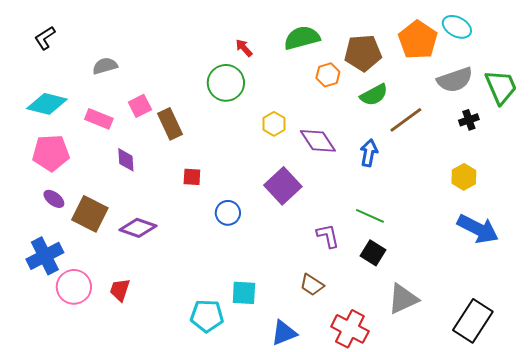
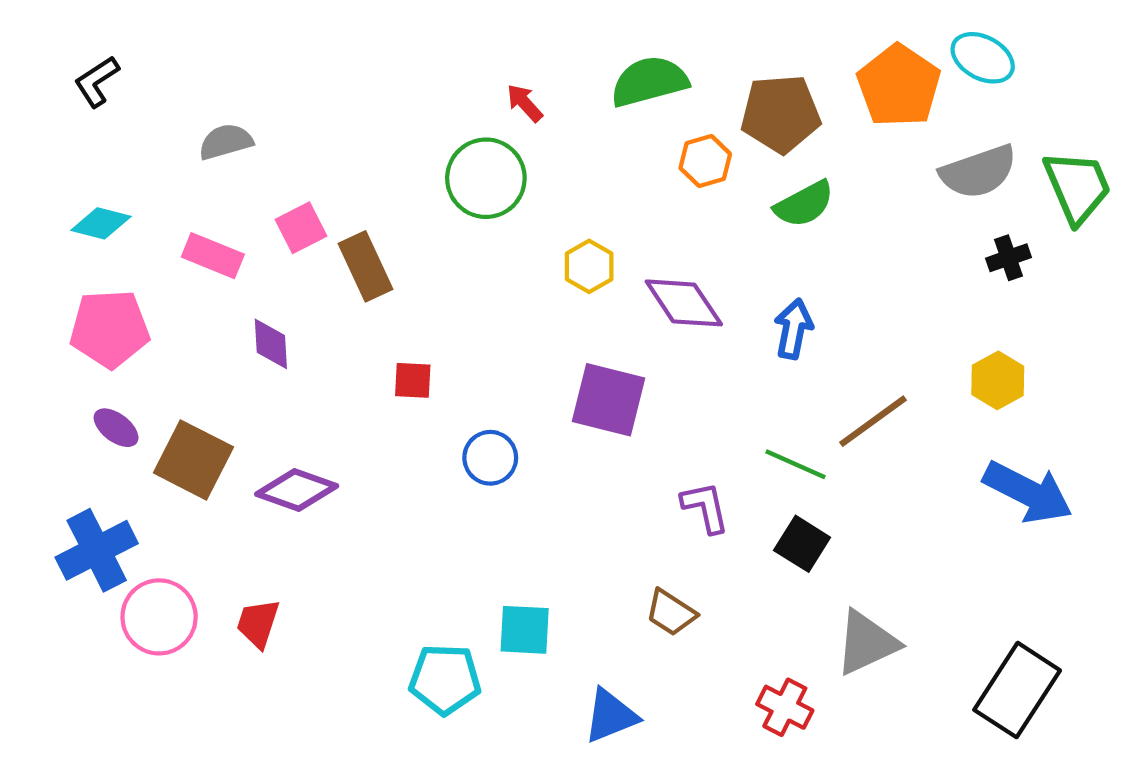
cyan diamond: (47, 104) -> (101, 223), size x0.7
brown line: (406, 120) -> (873, 421), moved
purple square: (283, 186) -> (608, 400), turned -33
red cross: (350, 329) -> (785, 707), moved, size x0.7

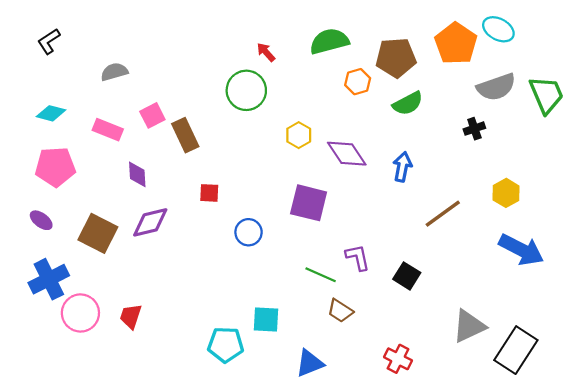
black cross: (1008, 258) -> (474, 129), moved
purple ellipse: (116, 428) -> (41, 220), moved
green line: (796, 464) -> (321, 275), moved
purple diamond: (297, 490) -> (150, 222), moved, turned -33
gray triangle: (867, 643) -> (469, 326), moved

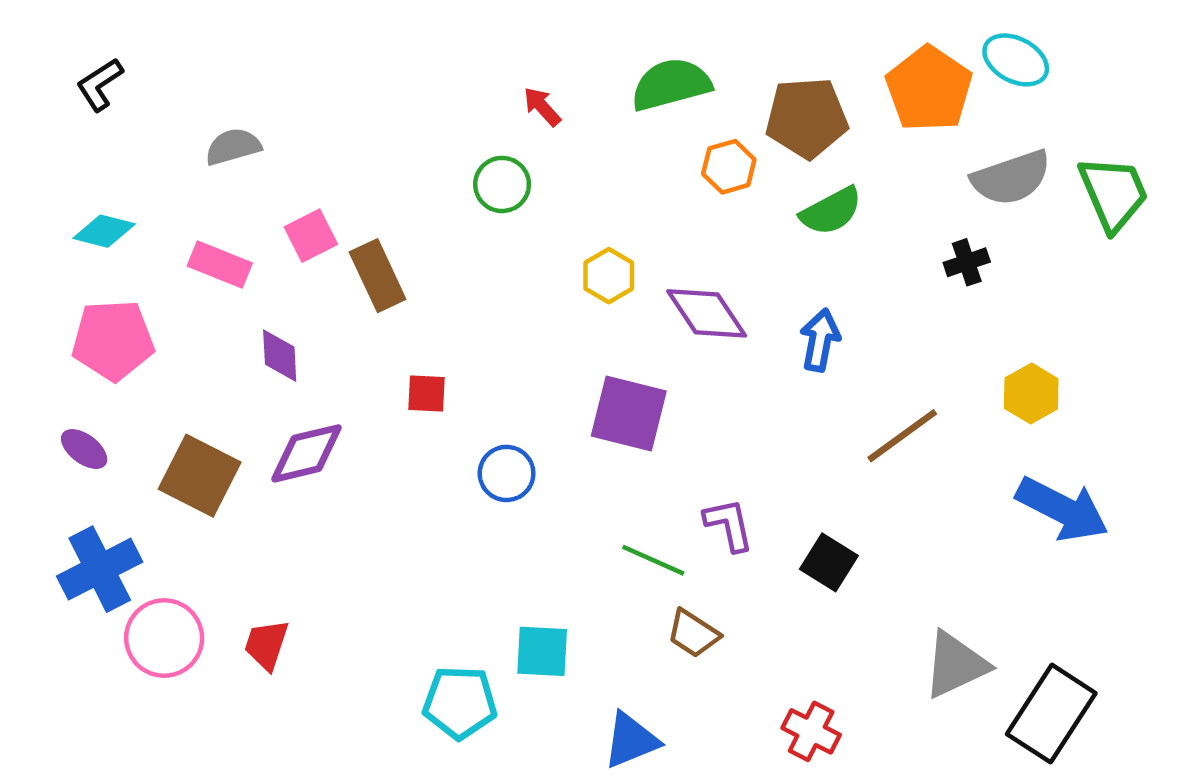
green circle: (246, 90) -> (502, 184), size x0.7

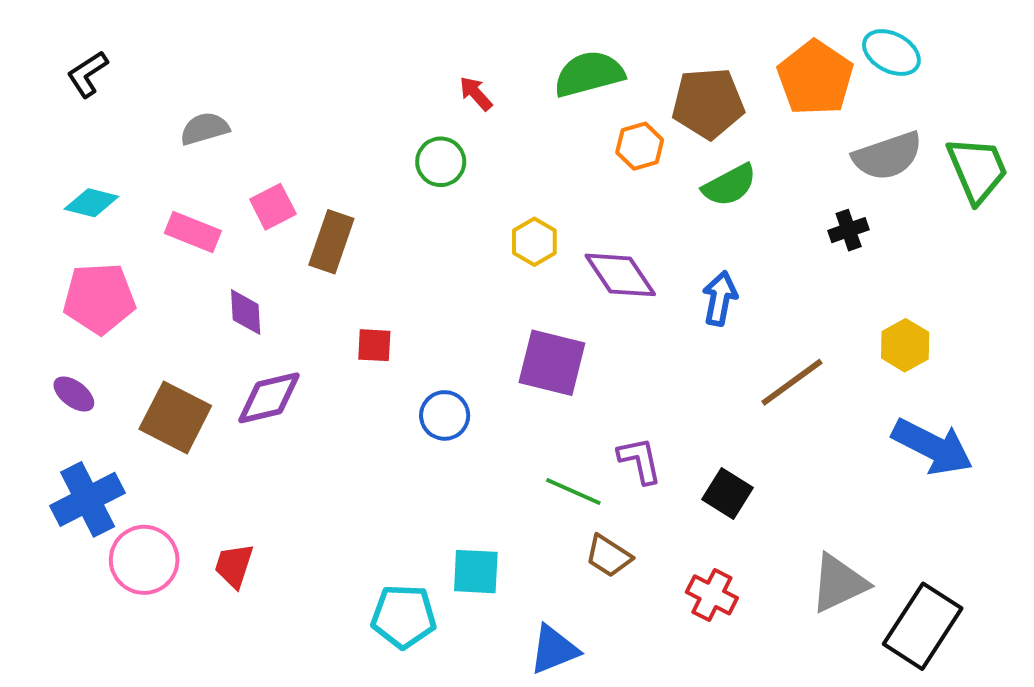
brown rectangle: (378, 276) -> (331, 242), turned 44
red cross: (811, 731) -> (712, 595), moved

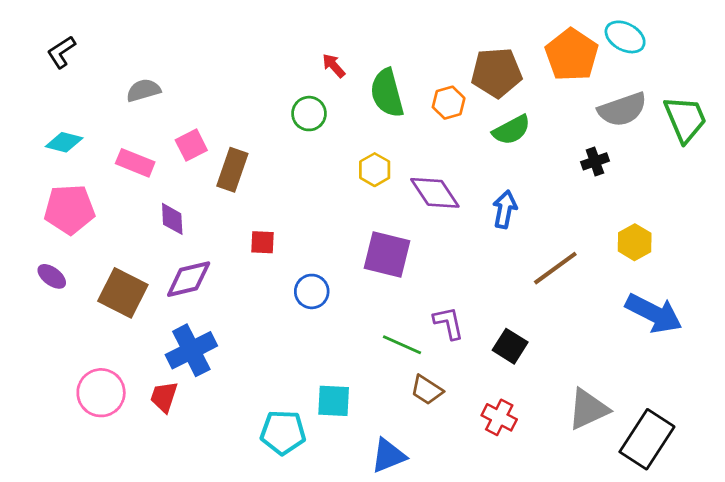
green semicircle: (589, 74) -> (387, 93), moved, turned -90
blue cross: (88, 499) -> (191, 350), moved

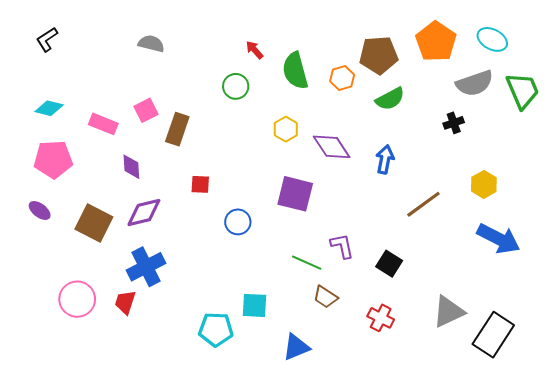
cyan ellipse: (625, 37) -> (492, 39), moved
gray semicircle: (143, 90) -> (151, 44), moved, turned 30

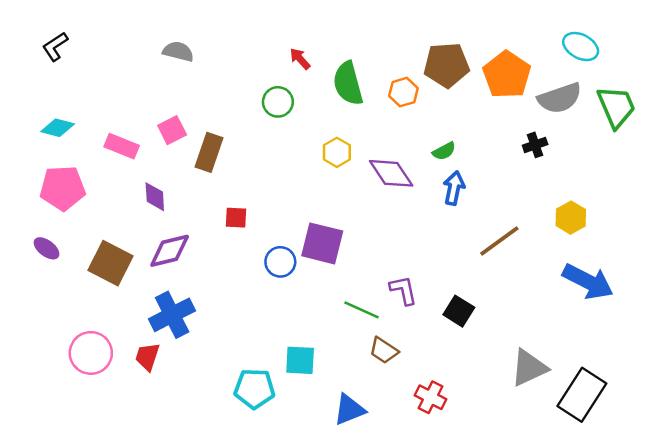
orange pentagon: (436, 42) -> (507, 75), moved
green semicircle: (390, 99) -> (444, 151), moved, size x0.7
purple square: (295, 194) -> (322, 243), moved
red cross: (381, 318) -> (430, 397), moved

